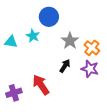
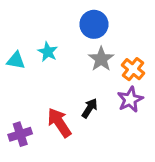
blue circle: (49, 17) -> (94, 24), moved
black arrow: (65, 66) -> (90, 108), moved
purple star: (90, 69) -> (130, 99), turned 30

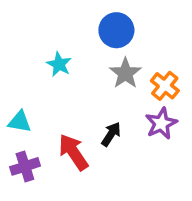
cyan triangle: (16, 60) -> (20, 122), moved

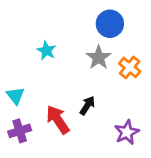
blue circle: (116, 30) -> (110, 24), moved
cyan triangle: (20, 122) -> (15, 96), turned 42
purple star: (161, 123) -> (127, 132), moved

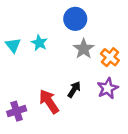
blue circle: (110, 24) -> (75, 19), moved
cyan triangle: (15, 96) -> (13, 45), moved
purple star: (127, 132) -> (108, 88), moved

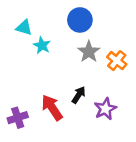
cyan triangle: (13, 45) -> (24, 28), moved, turned -35
purple star: (108, 88) -> (105, 109), moved

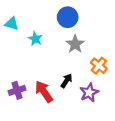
cyan triangle: (24, 28) -> (12, 24), moved
orange cross: (117, 61) -> (99, 66), moved
purple cross: (18, 118) -> (17, 90), moved

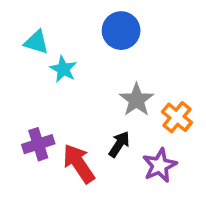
cyan triangle: (12, 24) -> (36, 42), moved
gray star: (75, 44) -> (136, 100), moved
purple cross: (17, 90) -> (38, 144), moved

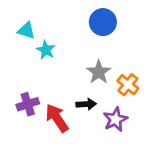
blue circle: (121, 31) -> (103, 22), moved
black arrow: (119, 144) -> (86, 104), turned 54

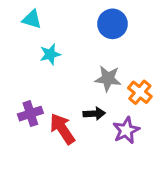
cyan triangle: (26, 30) -> (32, 19), moved
cyan star: (46, 50) -> (50, 54), turned 30
gray star: (99, 72) -> (108, 79), turned -30

